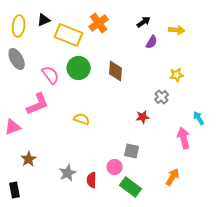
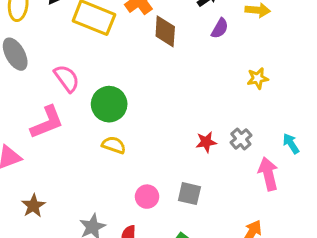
green circle: (79, 68) -> (109, 104), moved
brown diamond: (116, 71) -> (165, 31), moved
gray cross: (162, 97) -> (241, 139), moved
pink circle: (115, 167) -> (147, 197), moved

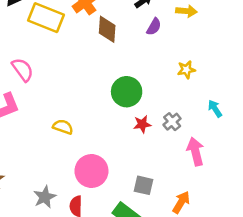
green circle: (109, 104) -> (127, 92), moved
cyan arrow: (291, 144) -> (215, 109), moved
gray square: (189, 194) -> (143, 185), moved
pink circle: (147, 197) -> (91, 171), size x1.6

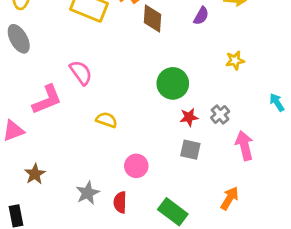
pink semicircle: (23, 70) -> (81, 73), moved
cyan arrow: (215, 109) -> (277, 102), moved
pink circle: (91, 171) -> (136, 166), size x0.7
gray square: (143, 185) -> (190, 150), moved

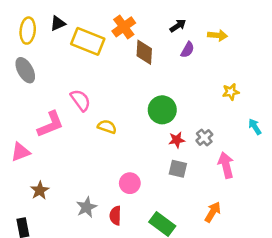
yellow star: (235, 60) -> (231, 92), moved
yellow semicircle: (107, 120) -> (107, 127), moved

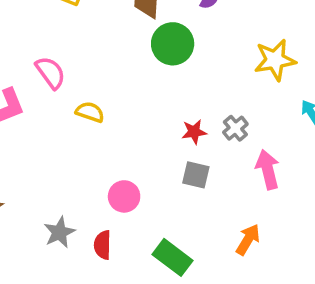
yellow star: (231, 92) -> (275, 60), size x1.6
green circle: (162, 110) -> (173, 44), moved

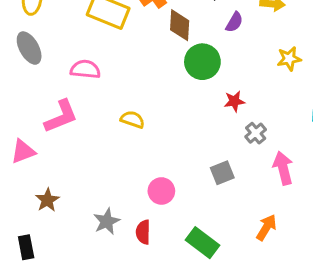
yellow star: (275, 60) -> (289, 59), moved, size x0.7
pink semicircle: (50, 73) -> (85, 69), moved, turned -48
red star: (194, 132) -> (234, 101), moved
gray square: (196, 175) -> (222, 173), turned -35

